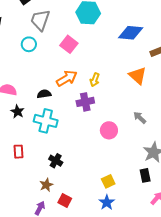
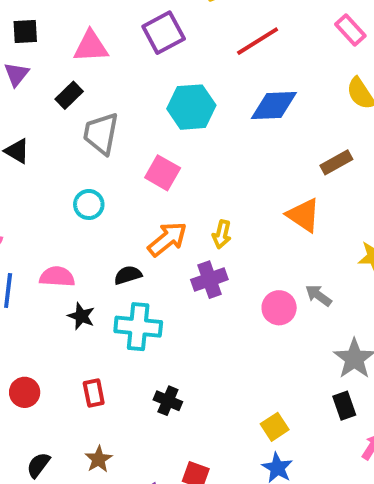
blue diamond: (131, 33) -> (274, 105), moved
cyan circle: (29, 44) -> (89, 204), moved
pink circle: (109, 130) -> (279, 308), moved
brown star: (46, 185) -> (99, 459), moved

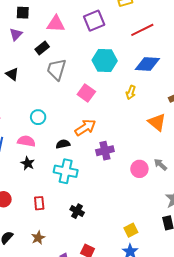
cyan circle: (89, 204) -> (38, 117), moved
yellow arrow: (222, 234) -> (131, 92), moved
black star: (81, 316) -> (28, 163), moved

